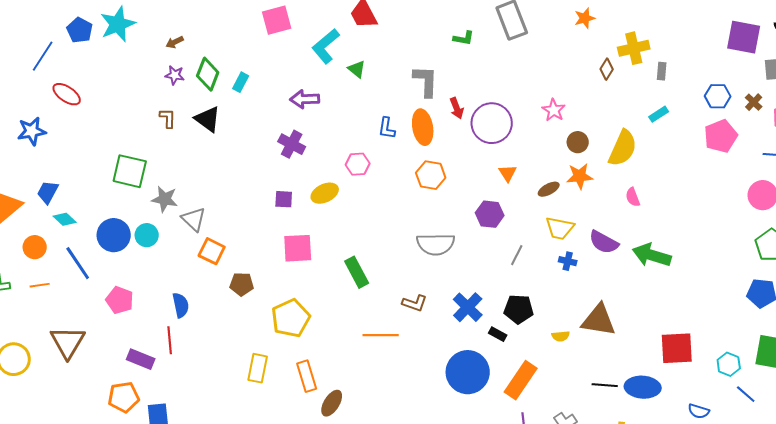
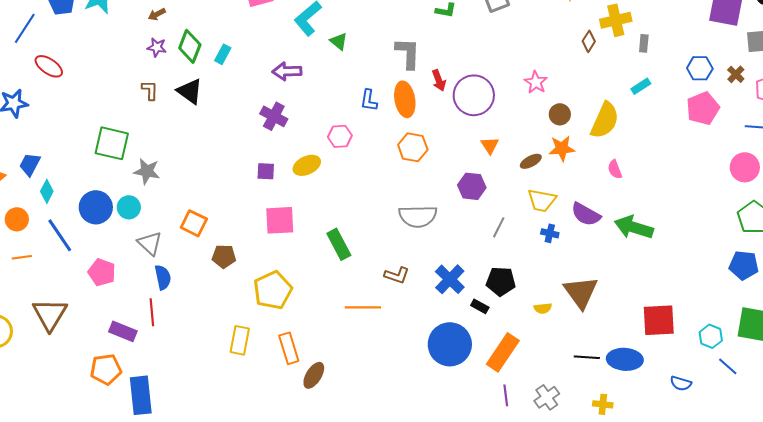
cyan diamond: (65, 219) -> (47, 191), turned 75
gray triangle: (194, 219) -> (150, 243), moved
brown triangle: (599, 320) -> (581, 292), turned 45

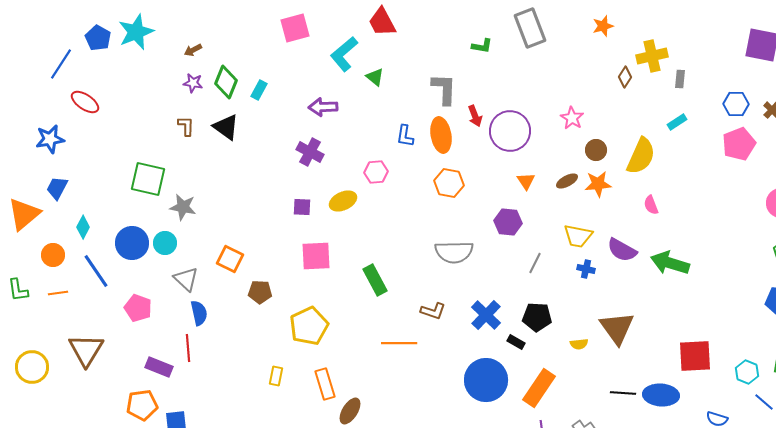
brown ellipse: (531, 161) -> (567, 181), moved
blue trapezoid: (30, 164) -> (57, 188), moved
yellow rectangle: (240, 340) -> (276, 376), size x0.7

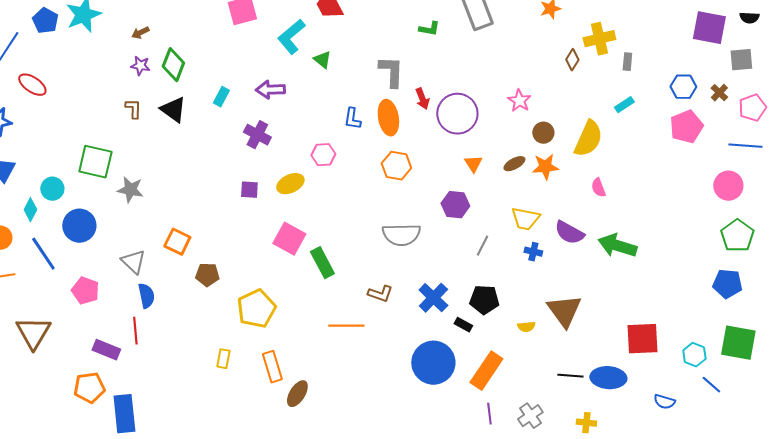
cyan rectangle: (259, 90) -> (221, 97), moved
cyan circle: (165, 243) -> (52, 189), moved
pink square: (316, 256) -> (289, 239), moved, turned 32

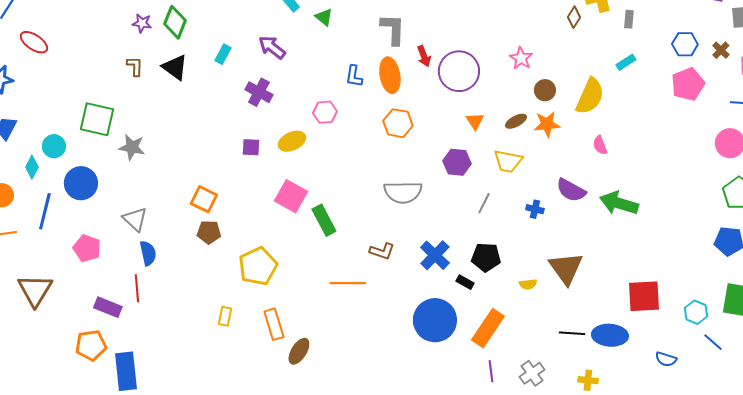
purple arrow: (270, 90) -> (272, 47), turned 40
yellow trapezoid: (525, 219) -> (508, 161), moved
orange square: (177, 242) -> (204, 199), moved
blue line: (43, 254) -> (45, 211), turned 48

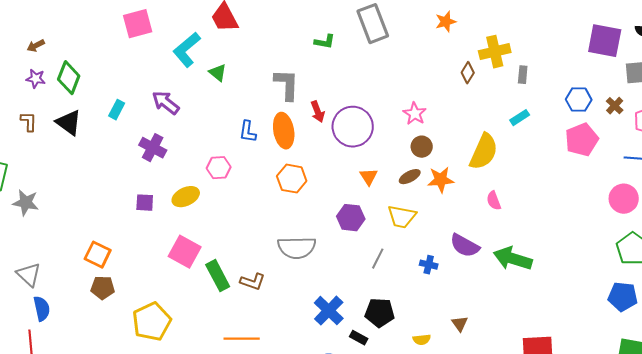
brown circle: (545, 90) -> (422, 147), moved
brown L-shape: (382, 251) -> (253, 282), moved
brown triangle: (566, 268) -> (460, 324), size x0.5

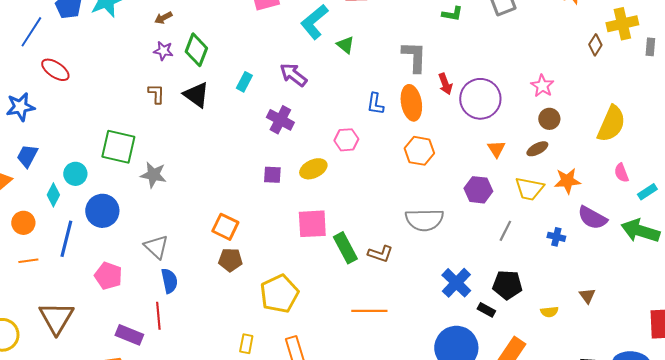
cyan rectangle: (520, 118) -> (647, 192), moved
orange star: (441, 180) -> (567, 181), moved
pink square: (185, 252) -> (312, 224), turned -32

